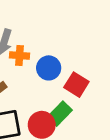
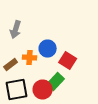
orange cross: (20, 55) -> (30, 58), moved

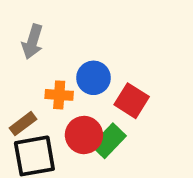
brown rectangle: (11, 64) -> (23, 124), moved
red circle: (43, 90) -> (84, 135), moved

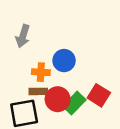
red square: (132, 101) -> (99, 95), moved
brown rectangle: (23, 124) -> (38, 91), moved, turned 36

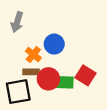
orange cross: (41, 72) -> (33, 54), turned 35
green rectangle: (74, 103) -> (63, 82), turned 48

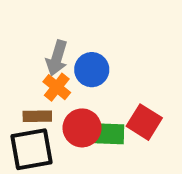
gray arrow: (17, 22) -> (57, 58), moved
brown rectangle: (31, 72) -> (37, 116), moved

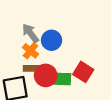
gray arrow: (57, 58) -> (30, 33), turned 126
brown rectangle: (37, 116) -> (32, 68), moved

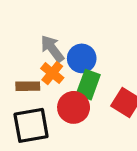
brown rectangle: (32, 68) -> (28, 86), moved
green rectangle: (61, 79) -> (88, 85), moved, turned -72

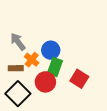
gray arrow: (52, 49) -> (18, 42), moved
black square: (31, 125) -> (18, 94), turned -35

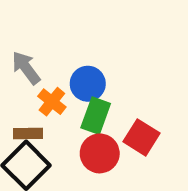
brown rectangle: (16, 68) -> (28, 133), moved
red circle: (45, 82) -> (100, 153), moved

